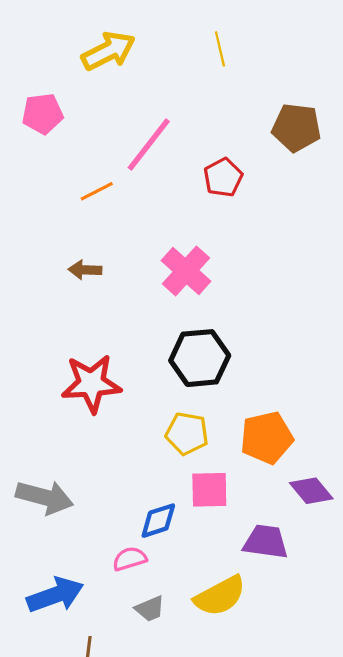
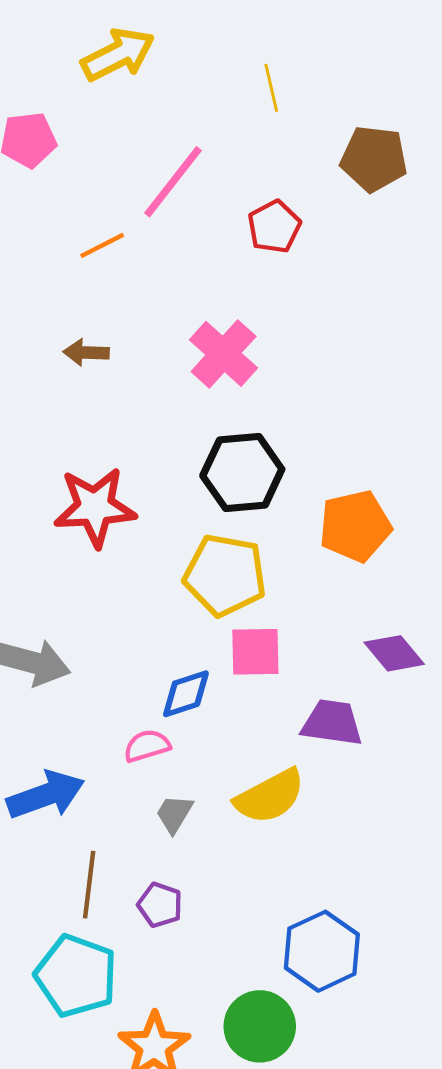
yellow line: (220, 49) -> (271, 88), moved
yellow pentagon: (187, 433) -> (225, 575), size x1.4
orange pentagon: (267, 438) -> (355, 526), moved
gray trapezoid: (150, 609) -> (174, 814), turned 144

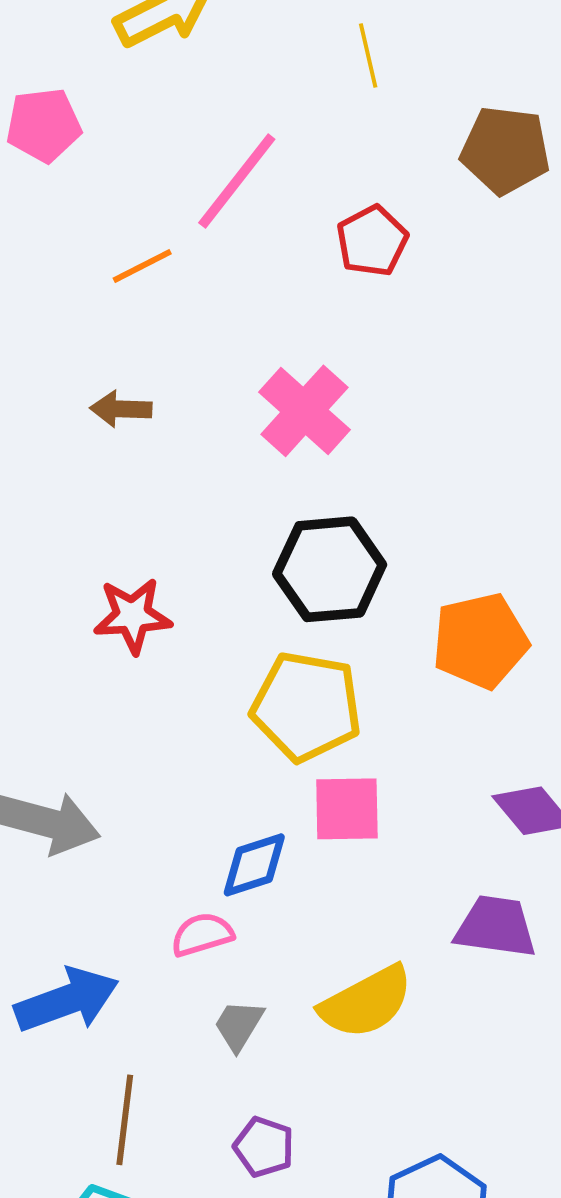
red star: (95, 507) -> (133, 616), size x0.7
purple trapezoid: (332, 723) -> (496, 927), moved
purple pentagon: (160, 905) -> (264, 1147), moved

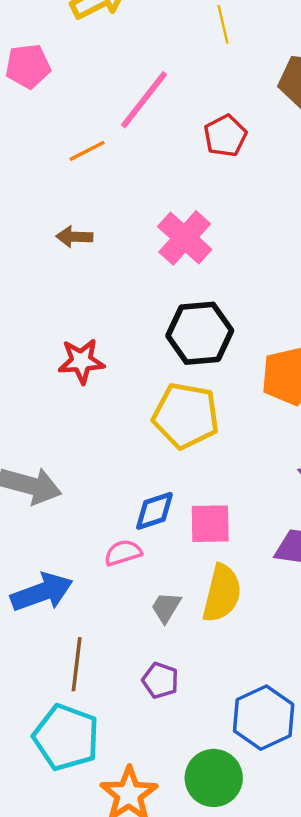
pink square: (347, 809) -> (210, 524), moved
yellow semicircle: (366, 1002) -> (222, 593), turned -48
gray trapezoid: (239, 1025) -> (166, 607), moved

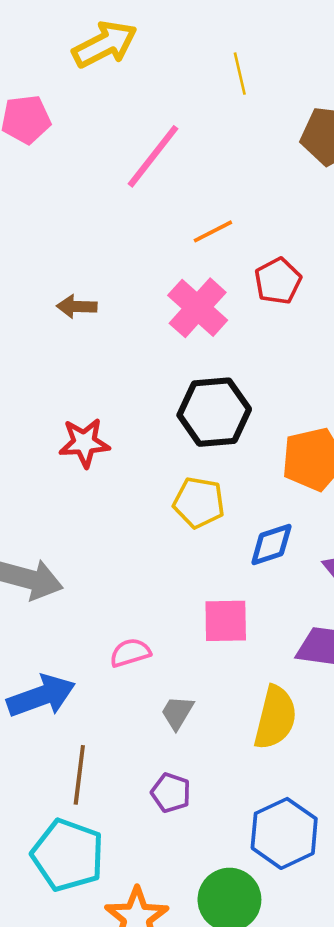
red pentagon: (225, 136) -> (278, 281), moved
orange line: (87, 151) -> (213, 231), moved
yellow pentagon: (186, 416) -> (199, 503), size x0.7
blue diamond: (154, 511) -> (271, 545), moved
yellow semicircle: (222, 593) -> (275, 718), moved

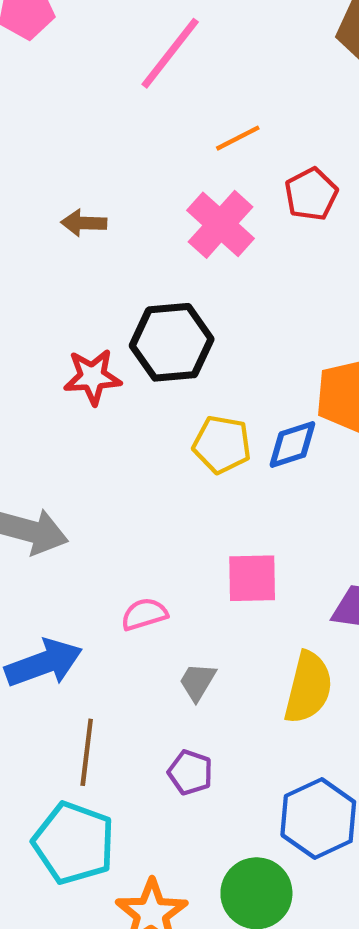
black hexagon: (214, 412) -> (172, 342), moved
blue diamond: (271, 545) -> (292, 444), moved

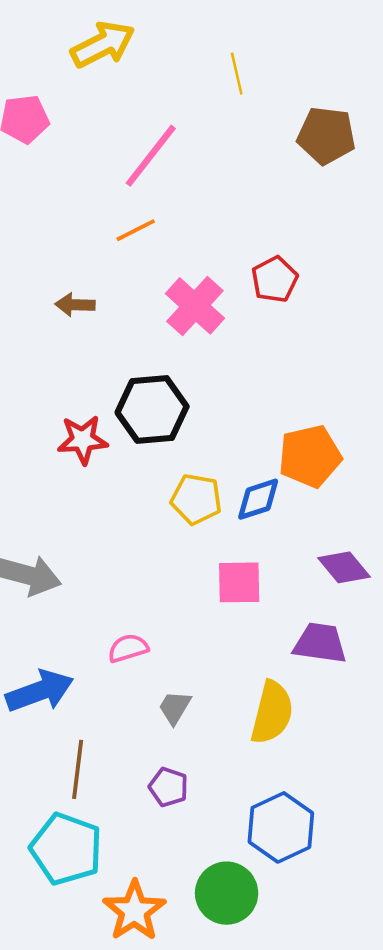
orange line: (238, 138) -> (136, 230), moved
pink square: (252, 578) -> (239, 582), moved

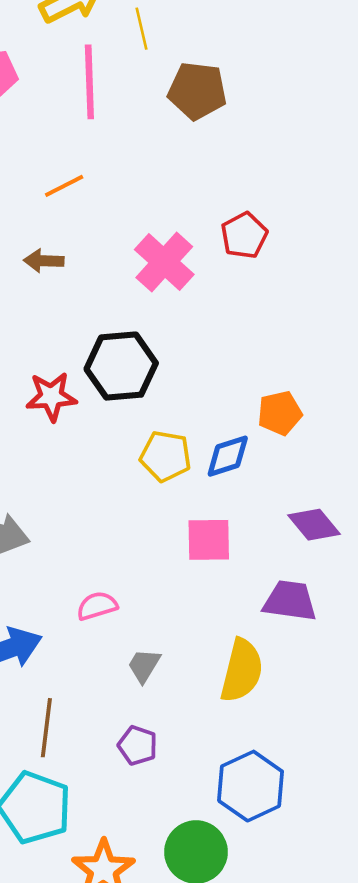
yellow line: (237, 74) -> (141, 29), moved
brown pentagon: (326, 135) -> (197, 91), moved
pink line: (151, 156) -> (89, 82), moved, turned -40
orange line: (136, 230) -> (64, 186), moved
orange pentagon: (310, 456) -> (280, 413), size x0.7

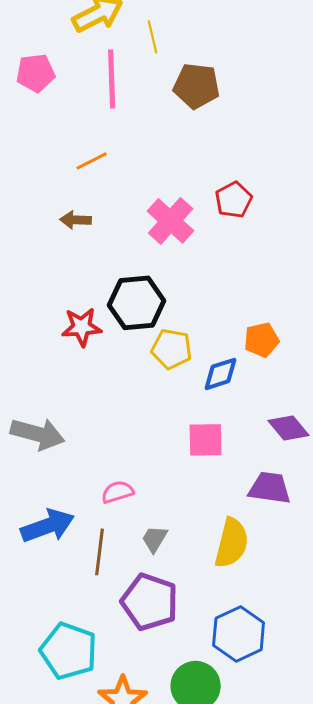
yellow pentagon: (166, 456) -> (172, 349), moved
brown line: (46, 728) -> (100, 552), moved
purple pentagon: (138, 745) -> (150, 602), size x1.8

